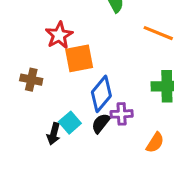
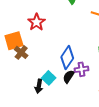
orange square: (79, 58) -> (14, 41), moved
brown cross: (31, 80) -> (21, 52), turned 32

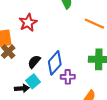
black semicircle: (69, 77) -> (34, 62), moved
black arrow: (39, 86) -> (22, 88), turned -112

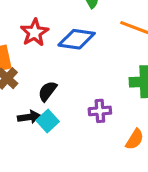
blue diamond: (55, 63) -> (77, 39), moved, turned 60
black arrow: (22, 88) -> (29, 117), moved

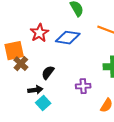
cyan square: (48, 121) -> (43, 103), moved

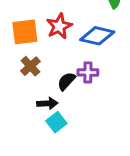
orange square: (14, 51) -> (25, 32), moved
purple cross: (83, 86) -> (88, 72), moved

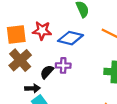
red star: (59, 26) -> (42, 31), turned 30
brown cross: (30, 66) -> (20, 60), size x1.5

